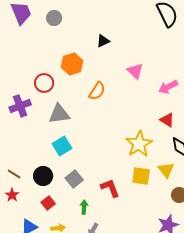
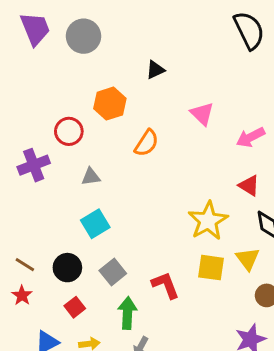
gray circle: (54, 18) -> (84, 36), size x1.5
gray triangle: (59, 114) -> (91, 177), size x0.6
green arrow: (84, 207) -> (127, 313), size x1.5

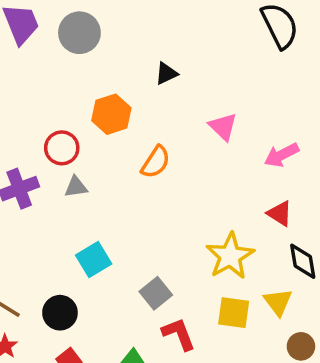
gray triangle: (91, 177) -> (76, 187), moved
gray square: (113, 272) -> (156, 293), moved

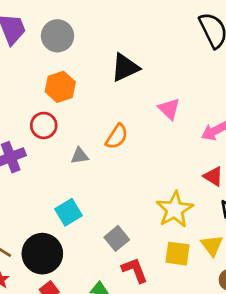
black triangle: (166, 73) -> (125, 68), size x1.6
orange hexagon: (111, 114) -> (60, 87), moved
gray triangle: (76, 187) -> (80, 156), moved
black circle: (60, 313) -> (42, 254), size x1.5

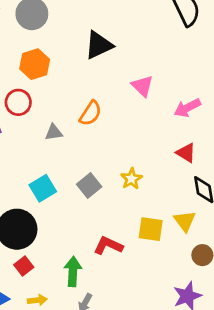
yellow star: (175, 210) -> (131, 179), moved, size x0.6
gray square: (117, 238) -> (89, 186), moved
red L-shape: (135, 270) -> (108, 246), turned -44

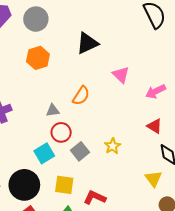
red circle: (18, 102) -> (61, 132), moved
yellow square: (151, 229) -> (64, 185), moved

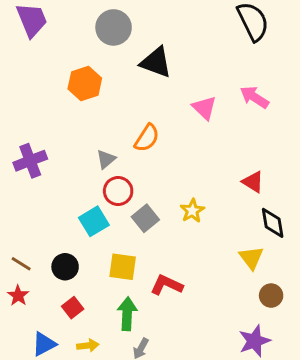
gray circle: (36, 19) -> (114, 27), moved
black triangle: (87, 43) -> (156, 62), turned 45
pink arrow: (156, 91) -> (254, 97), moved, turned 60
gray triangle: (53, 110) -> (106, 159), turned -32
black circle: (24, 185) -> (65, 267), size x0.6

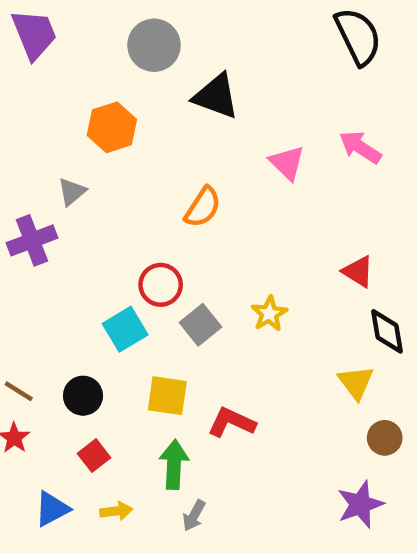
gray triangle: (106, 159) -> (72, 192), moved

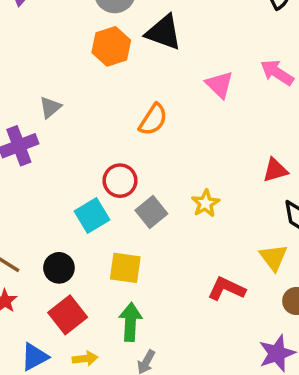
orange hexagon: (112, 127) -> (111, 46), moved
red triangle: (358, 271) -> (275, 170), turned -48
red L-shape: (232, 422) -> (226, 289), moved
red square: (94, 456) -> (68, 315), size x1.5

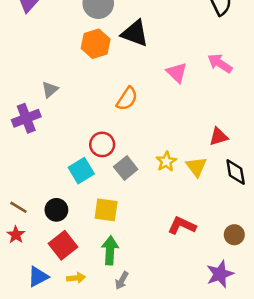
yellow triangle: (274, 257) -> (196, 167), moved

